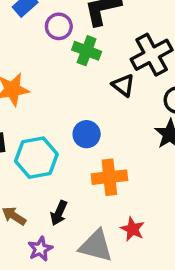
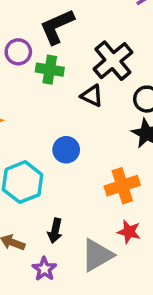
orange cross: (109, 177) -> (122, 186), moved
gray triangle: (96, 246) -> (97, 255), turned -33

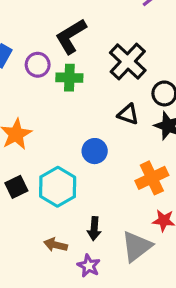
black triangle: (92, 96) -> (128, 114), moved

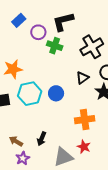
black triangle: (128, 114) -> (82, 78), turned 48
cyan hexagon: (58, 187) -> (30, 94), moved
purple star: (89, 266) -> (23, 158), moved

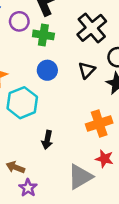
blue circle: (56, 93) -> (47, 70), moved
black arrow: (42, 139) -> (47, 140), moved

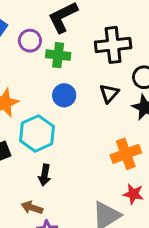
black cross: (92, 28) -> (113, 45), turned 36
black arrow: (47, 140) -> (45, 175), moved

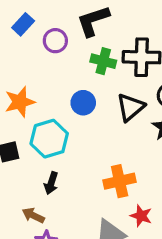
green cross: (58, 55) -> (103, 61), moved
black triangle: (109, 93) -> (131, 107), size x1.4
orange cross: (126, 154) -> (120, 181), moved

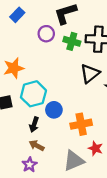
purple circle: (55, 41) -> (46, 34), moved
blue circle: (83, 103) -> (54, 110), moved
brown arrow: (33, 215) -> (37, 146), moved

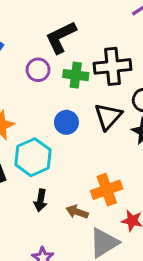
blue circle: (54, 110) -> (66, 122), moved
brown arrow: (37, 146) -> (77, 212), moved

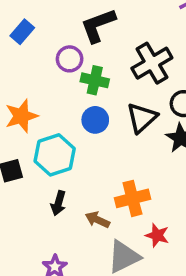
black cross: (112, 66) -> (152, 63), turned -30
green cross: (76, 75) -> (95, 80), moved

